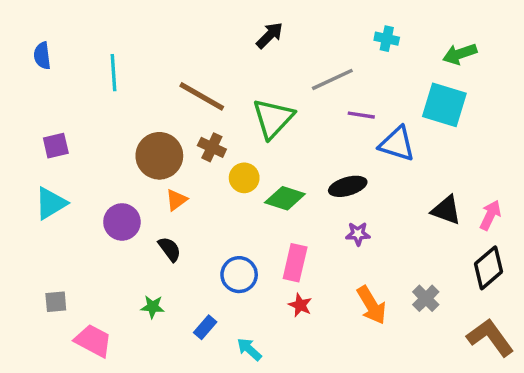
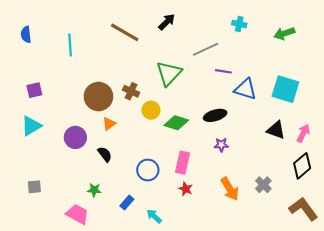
brown line: (202, 96) -> (125, 32), moved
cyan square: (444, 105) -> (285, 89), moved
pink trapezoid: (93, 341) -> (77, 214), moved

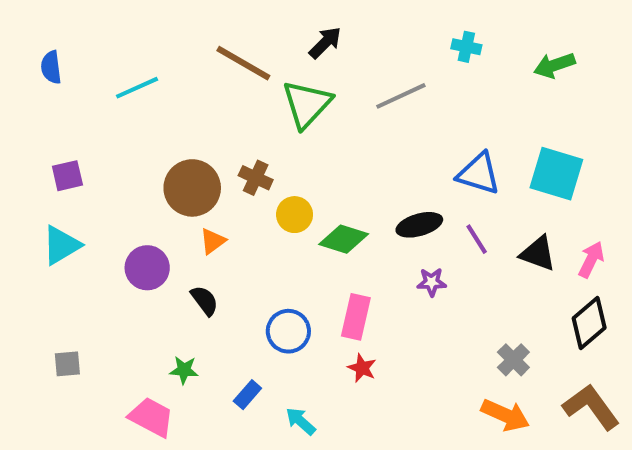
cyan line: (70, 45) -> (137, 88), turned 70
purple line: (223, 71) -> (477, 239), moved, turned 49
green triangle: (169, 73) -> (307, 104), moved
orange arrow: (230, 189) -> (505, 415), moved, turned -35

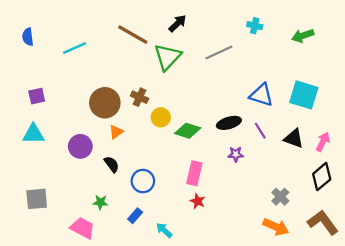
cyan triangle: (61, 245) -> (33, 134), turned 30
blue circle: (288, 331) -> (143, 181), moved
gray square: (67, 364) -> (37, 199), size x1.5

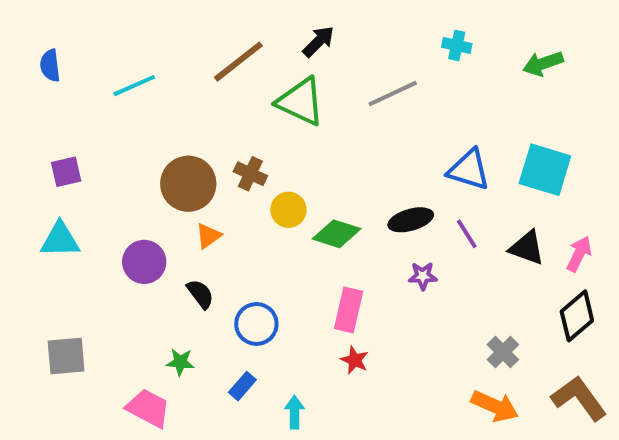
brown line: (133, 35) -> (238, 62), turned -68
green triangle: (167, 57) -> (300, 102), turned -48
cyan arrow: (164, 230) -> (294, 412), turned 48

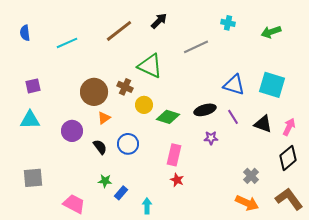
green triangle: (300, 102) -> (150, 66), moved
blue circle: (256, 324) -> (128, 144), moved
green star: (180, 362) -> (105, 181), moved

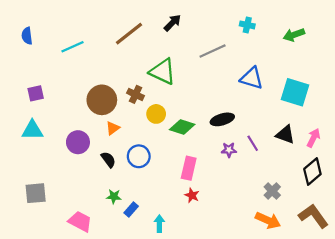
blue triangle: (234, 85) -> (252, 78), moved
purple line: (233, 117) -> (253, 143), moved

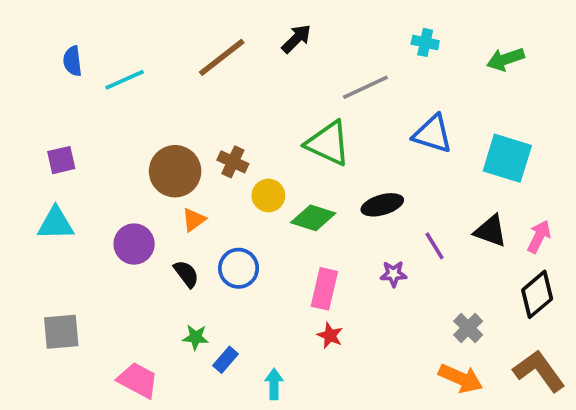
blue semicircle: (27, 36) -> (72, 61), moved
green triangle: (163, 72) -> (328, 143), moved
purple star: (229, 150) -> (393, 274), moved

